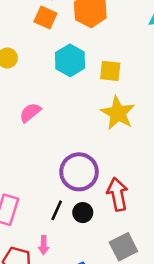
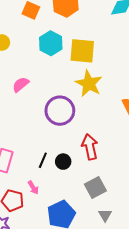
yellow square: (110, 71) -> (82, 51), size x1.5
purple circle: (79, 172) -> (60, 111), moved
pink arrow: (44, 245) -> (33, 188), turned -32

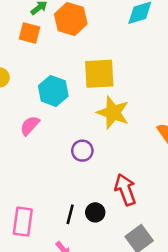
cyan hexagon: (51, 43) -> (53, 91), moved
purple circle: (60, 111) -> (82, 151), size x0.6

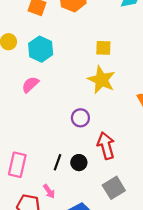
yellow square: (99, 74) -> (103, 48), moved, size x0.6
cyan hexagon: (53, 91) -> (41, 49), moved
purple circle: (82, 151) -> (80, 118), moved

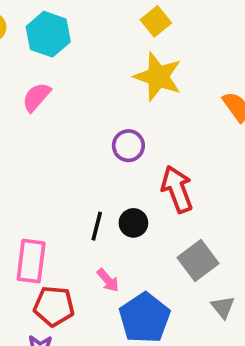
yellow square: (103, 48) -> (156, 21), turned -35
pink rectangle: (17, 165) -> (31, 261), moved
pink arrow: (49, 191) -> (108, 280), moved

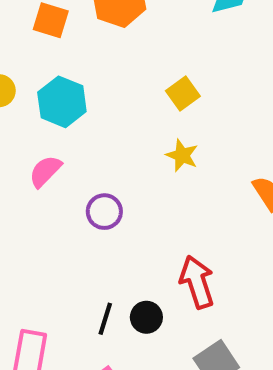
yellow star: (158, 77) -> (182, 155), size x0.6
purple circle: (128, 146) -> (104, 212), moved

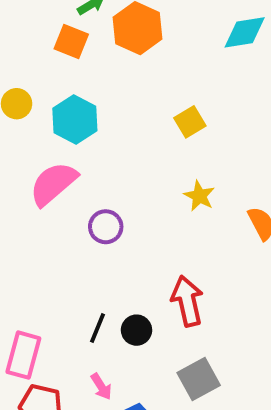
yellow star: (182, 155) -> (199, 196), moved
pink semicircle: (45, 171) -> (53, 184), size x1.5

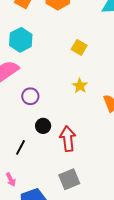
yellow square: (190, 122) -> (79, 47), turned -35
black circle: (137, 330) -> (43, 126), moved
pink arrow: (101, 386) -> (11, 180), moved

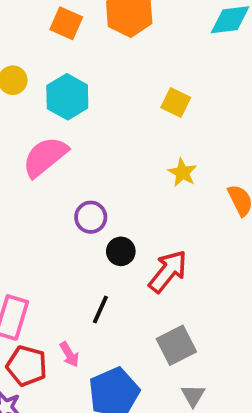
purple circle: (30, 96) -> (91, 217), moved
red arrow: (68, 139) -> (168, 271), turned 50
black line: (20, 147) -> (100, 309), moved

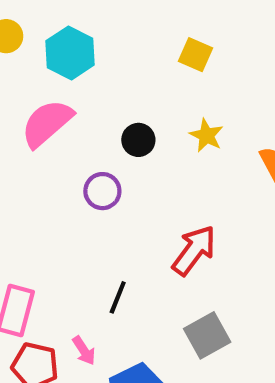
black circle: (121, 251) -> (138, 140), moved

